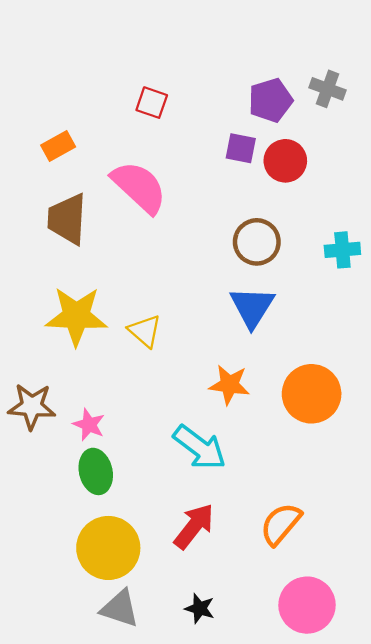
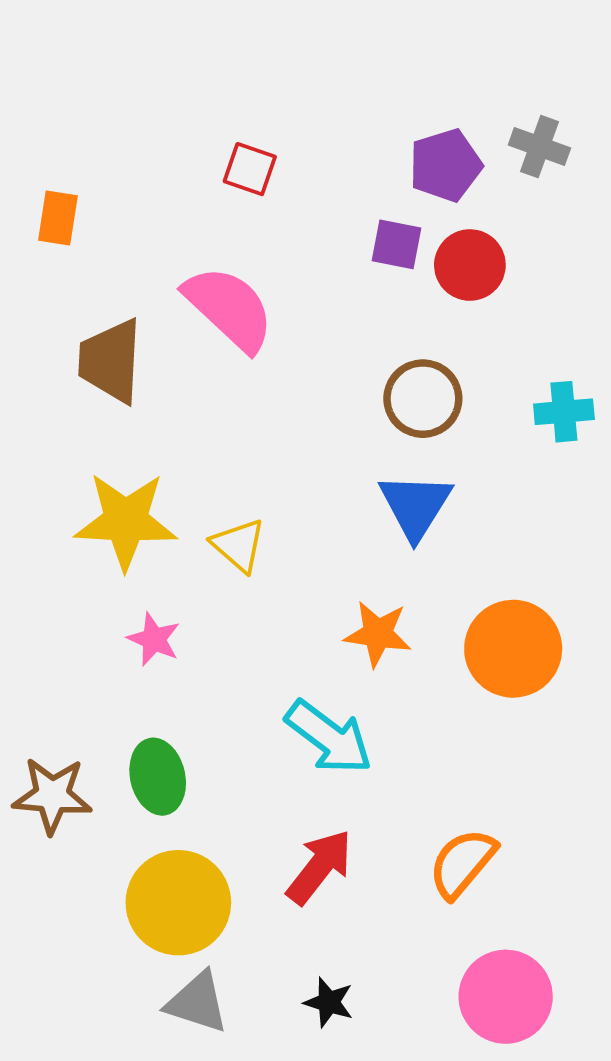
orange rectangle: (58, 146) -> (58, 218), moved, turned -52
brown star: (32, 406) -> (52, 795), moved
pink star: (89, 425) -> (154, 639), moved

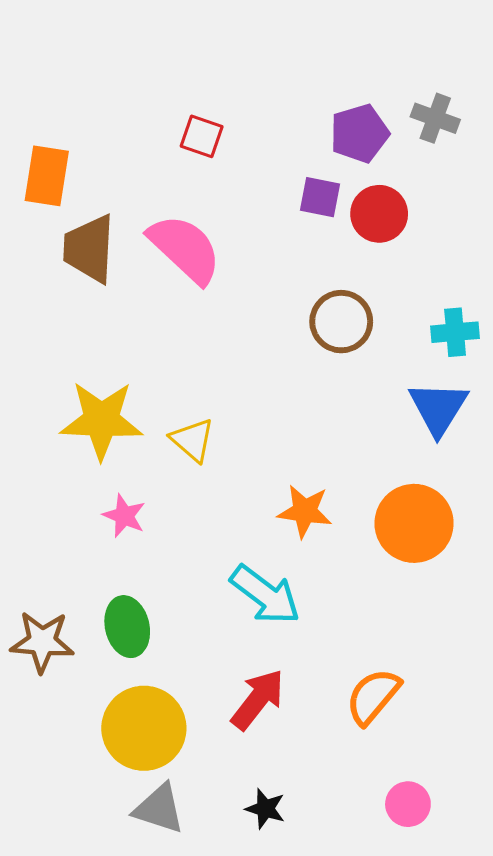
orange rectangle: (58, 218) -> (47, 176), size x1.4
brown trapezoid: (111, 361) -> (89, 249), moved
blue triangle: (415, 506) -> (438, 408), moved
pink circle: (506, 997) -> (408, 804), size x0.6

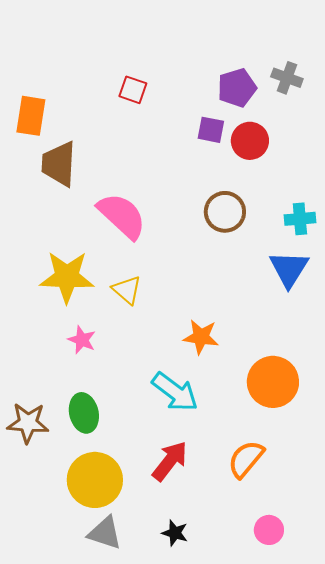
pink semicircle: (185, 249) -> (122, 216), moved
orange circle: (414, 523) -> (273, 382), moved

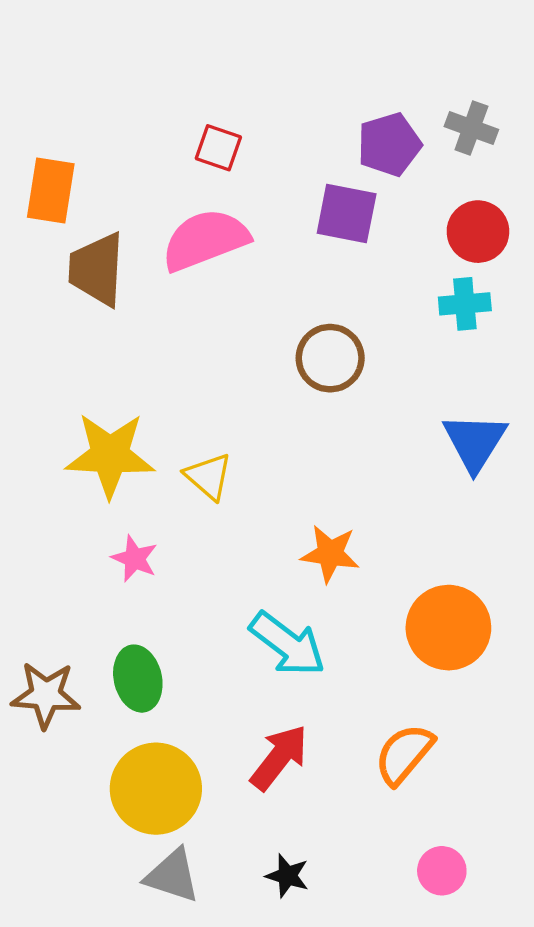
purple square: (211, 130) -> (347, 214), size x1.4
red circle: (250, 141) -> (478, 232), moved
brown circle: (225, 212) -> (330, 358), moved
pink semicircle: (122, 216) -> (205, 240), moved, turned -64
cyan cross: (300, 219) -> (465, 304), moved

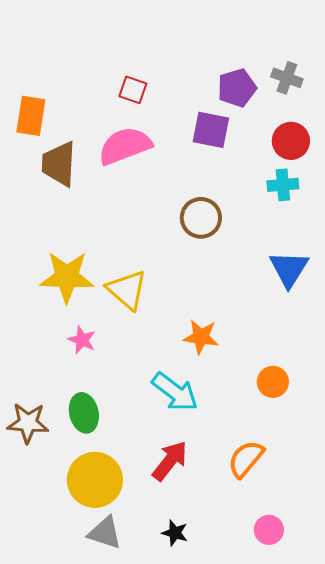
yellow triangle: (209, 476) -> (127, 290), size x1.4
orange circle: (448, 628) -> (273, 382), size x0.6

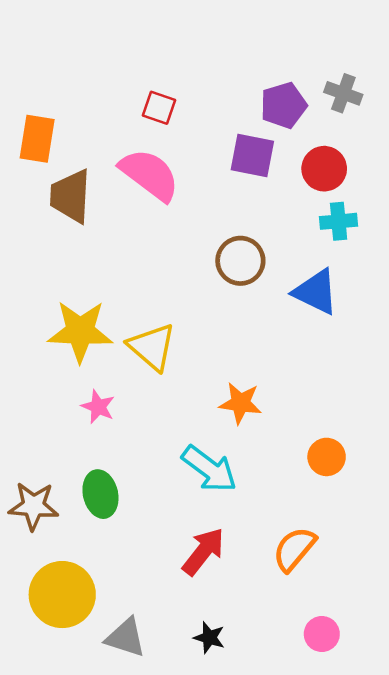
red circle: (291, 141) -> (324, 169), moved
pink semicircle: (125, 146) -> (150, 175), turned 58
blue triangle: (289, 269) -> (316, 292), moved, turned -36
yellow circle: (95, 480) -> (62, 595), moved

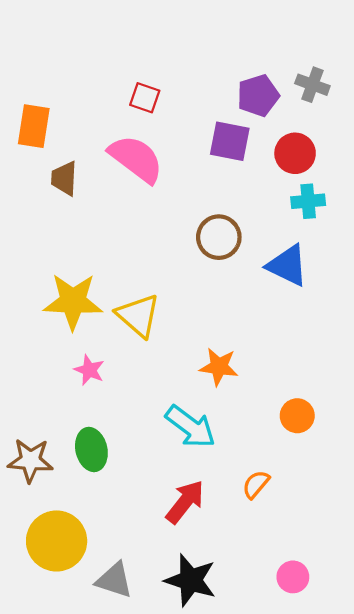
brown trapezoid: (71, 196) -> (64, 178), size x0.7
orange semicircle: (294, 549) -> (256, 484), moved, size x0.7
black star: (209, 638) -> (191, 580), size x1.8

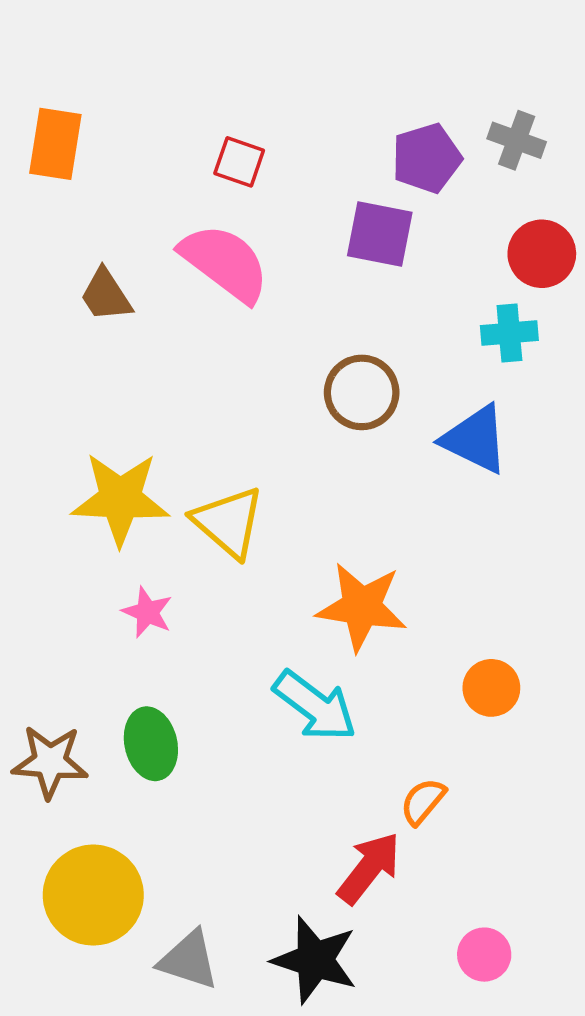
orange rectangle: (34, 126) -> (55, 144), moved
red circle: (295, 153) -> (542, 254), moved
brown trapezoid: (64, 178) -> (106, 295), turned -36
orange star: (219, 367) -> (362, 607), size x1.4
red arrow: (185, 502) -> (369, 868), moved

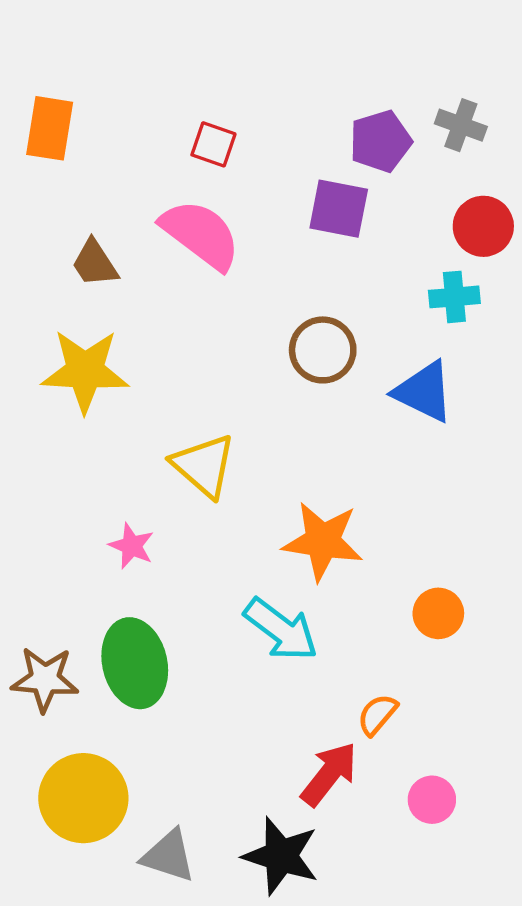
yellow star: (120, 499) -> (85, 371), moved
green ellipse: (151, 744) -> (135, 663), size x1.4
pink circle: (484, 955) -> (432, 800), moved

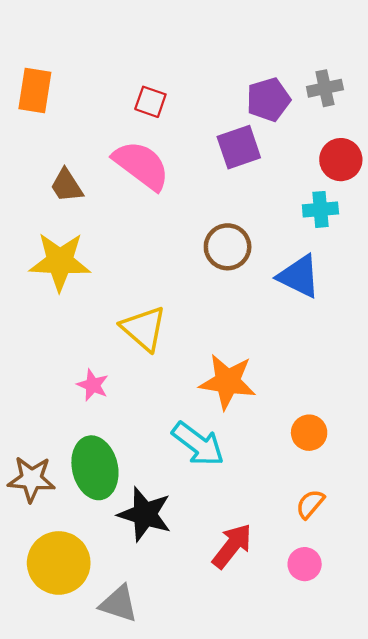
gray cross: (461, 125) -> (325, 88), turned -32
purple square: (339, 209) -> (239, 147), turned -30
orange semicircle: (377, 715) -> (310, 504), moved
black star: (281, 856) -> (145, 514), moved

